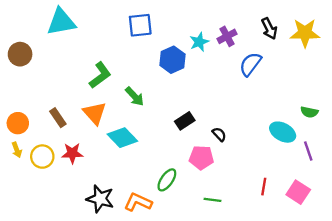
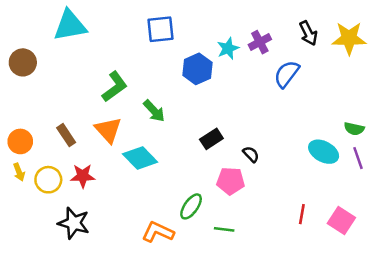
purple line: (308, 151) -> (358, 158), moved
black star: (100, 199) -> (74, 223), moved
green line: (213, 200) -> (224, 229), moved

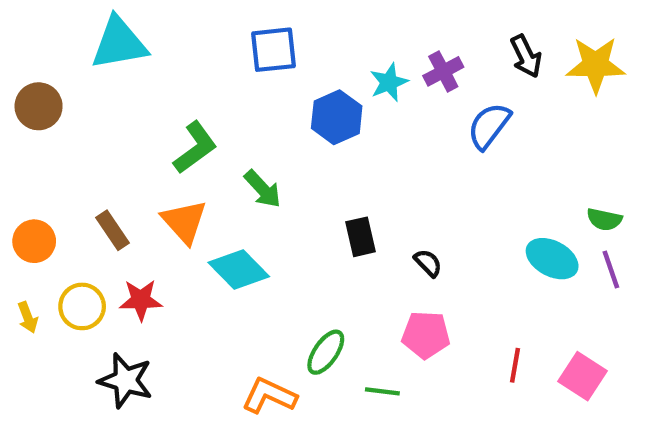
black rectangle: (211, 139) -> (361, 237), turned -70
yellow arrow: (19, 172) -> (28, 317), moved
pink pentagon: (231, 181) -> (426, 335), moved

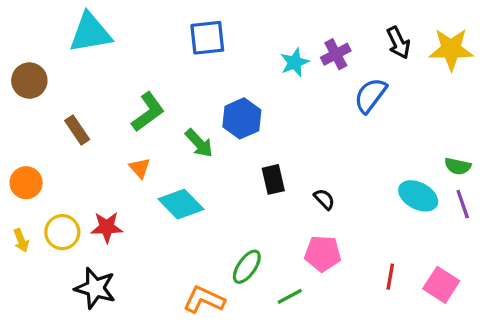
blue hexagon: (337, 117) -> (242, 118), moved
orange triangle: (184, 222) -> (140, 168), size x0.6
brown rectangle: (113, 230) -> (77, 130), moved
green line: (382, 391) -> (290, 296), turned -35

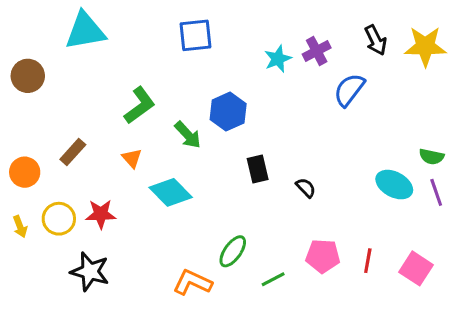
brown rectangle: (77, 130) -> (73, 152), moved, turned 76
pink pentagon: (323, 254) -> (323, 256), moved

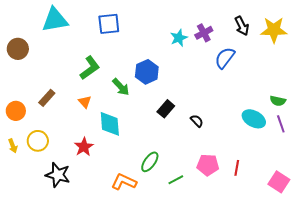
blue square: (195, 35) -> (109, 24), moved
black rectangle: (258, 169) -> (166, 109), turned 54
cyan diamond: (171, 192) -> (110, 124), turned 40
red star: (101, 214) -> (84, 147), moved, turned -30
pink square: (416, 268) -> (279, 182), moved

